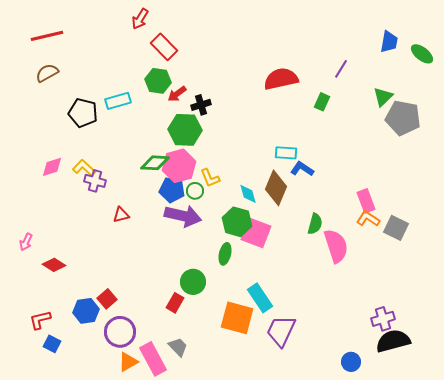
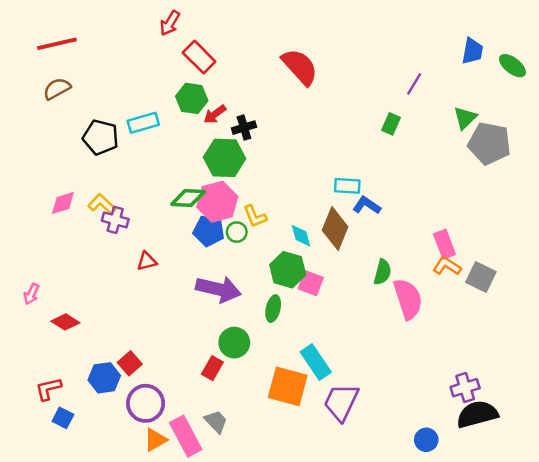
red semicircle: (281, 79) -> (300, 67), moved, turned 60
purple arrow: (183, 216) -> (218, 289), moved
pink square: (256, 233) -> (311, 283), size x0.7

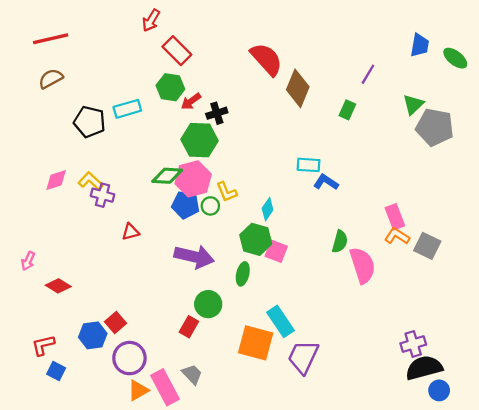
brown diamond: (335, 228) -> (298, 88), moved
cyan diamond: (301, 236) -> (268, 209), turned 50
blue circle: (426, 440) -> (439, 390), moved

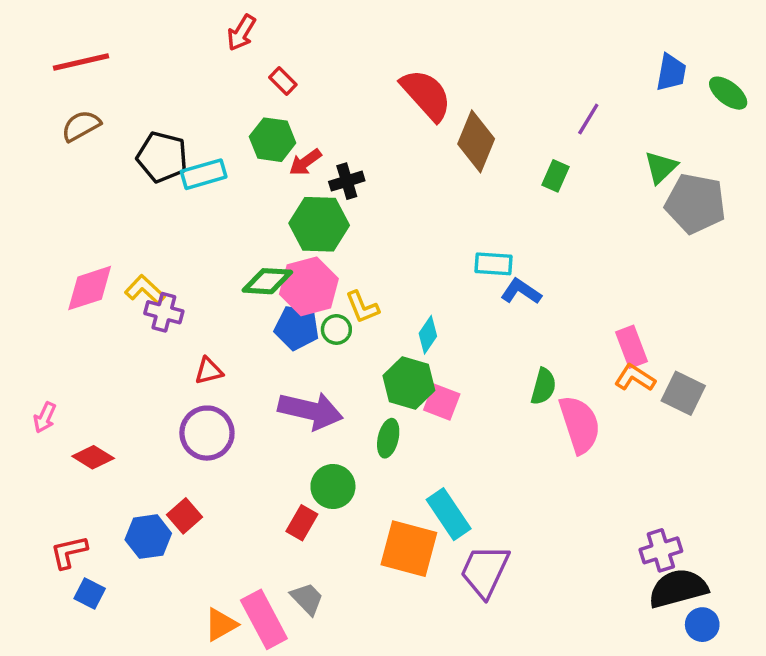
red rectangle: (177, 51) -> (283, 81), size x0.6
black pentagon: (90, 122) -> (162, 157), moved
pink diamond: (56, 180) -> (90, 288), size x1.4
purple circle: (129, 358) -> (207, 433), moved

